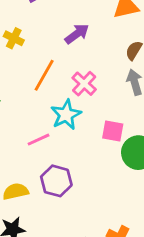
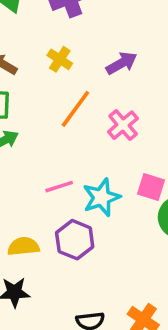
yellow cross: (14, 38) -> (60, 59), moved
cyan star: (66, 115) -> (101, 197), moved

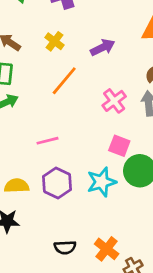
pink cross: (123, 125) -> (114, 101), moved
cyan star: (101, 197) -> (102, 182), moved

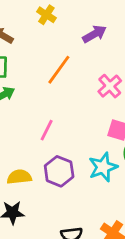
yellow cross: (54, 41) -> (46, 15), moved
pink line: (48, 141) -> (47, 130), turned -45

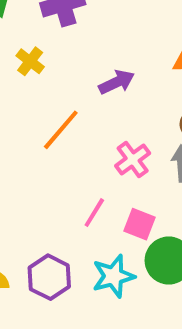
yellow cross: (46, 15) -> (30, 61), moved
pink line: (47, 130) -> (94, 213), moved

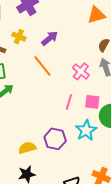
purple arrow: (117, 82) -> (50, 38), moved
orange line: (61, 130) -> (42, 66), turned -65

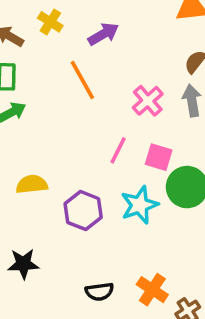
yellow semicircle: (27, 148) -> (32, 184), moved

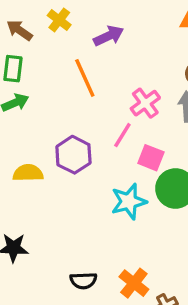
pink line: (118, 150) -> (122, 135), moved
purple hexagon: (83, 211) -> (73, 155), moved

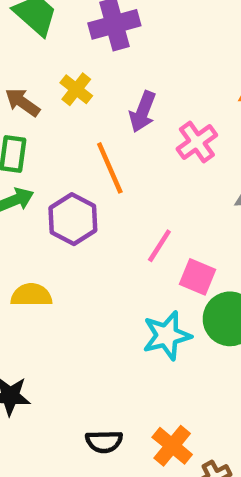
purple arrow: (109, 36) -> (143, 112), turned 136
pink cross: (145, 103) -> (197, 142), moved
purple hexagon: (73, 155) -> (73, 219), moved

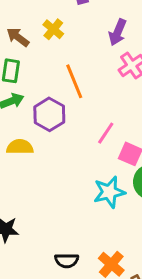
purple arrow: (143, 112) -> (118, 32), moved
yellow semicircle: (31, 295) -> (20, 147), moved

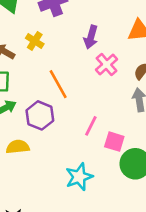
cyan star: (109, 192) -> (79, 177), moved

